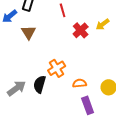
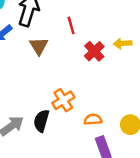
yellow arrow: (103, 24) -> (123, 43), turned 32
brown triangle: (29, 32) -> (39, 46), moved

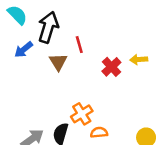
red line: (71, 25) -> (79, 45), moved
orange semicircle: (93, 119) -> (99, 132), moved

